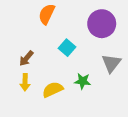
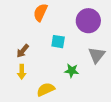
cyan square: (67, 48) -> (58, 42), turned -32
yellow semicircle: (53, 90) -> (46, 89), moved

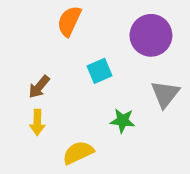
cyan square: (58, 42) -> (99, 71), turned -32

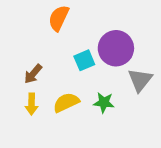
purple circle: (151, 35) -> (116, 48), moved
yellow semicircle: (78, 153) -> (66, 103), moved

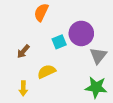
green star: (104, 103) -> (96, 87), moved, size x1.5
yellow arrow: (31, 104) -> (23, 88), moved

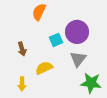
brown arrow: (23, 51) -> (22, 49), turned -56
gray triangle: (98, 56) -> (78, 59), moved

